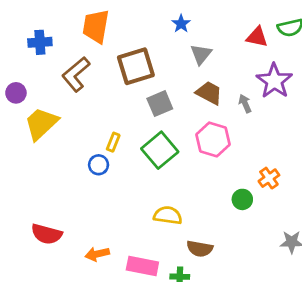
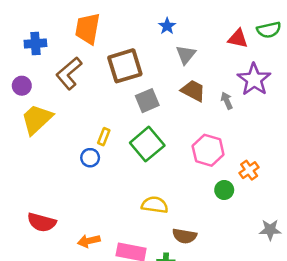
purple circle: (16, 93) -> (22, 86), moved
pink hexagon: (213, 139) -> (208, 150), moved

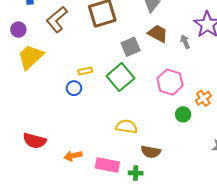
gray square: (147, 101) -> (131, 47), moved
yellow rectangle: (104, 137) -> (85, 71), turned 56

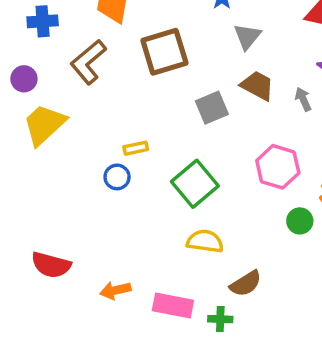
green square: (120, 77) -> (195, 184), moved
brown semicircle: (151, 152) -> (246, 284), turned -42

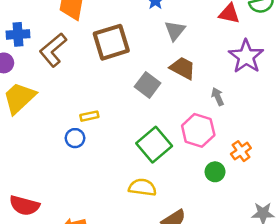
blue cross: (43, 21) -> (18, 34), moved
gray arrow: (303, 99) -> (218, 97), moved
gray square: (212, 108) -> (148, 85), turned -30
green square: (195, 184) -> (154, 145), moved

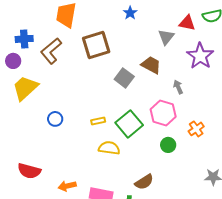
gray triangle: (175, 31) -> (166, 37), moved
yellow rectangle: (89, 116) -> (98, 121), moved
blue circle: (75, 138) -> (55, 119), moved
green circle: (215, 172) -> (168, 145), moved
yellow semicircle: (142, 187) -> (109, 148), moved

